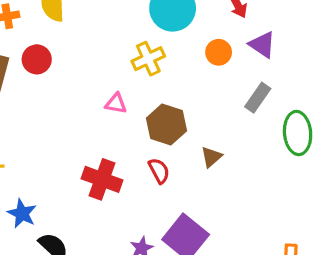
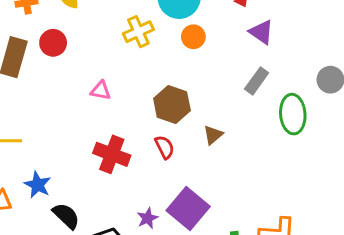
orange circle: (219, 52) -> (193, 37), moved
yellow cross: (148, 59) -> (138, 32), moved
pink triangle: (116, 104) -> (101, 91), moved

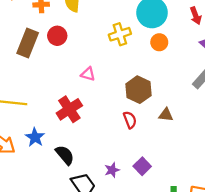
brown triangle: (213, 135) -> (166, 115), turned 40
red cross: (112, 154) -> (69, 109), moved, turned 30
purple square: (188, 209) -> (142, 166), size x0.6
black semicircle: (66, 216) -> (65, 155), moved

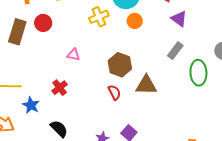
red cross: (69, 109) -> (60, 88), size x0.7
brown triangle: (166, 115) -> (146, 85), size x1.6
blue star: (35, 137) -> (31, 105), moved

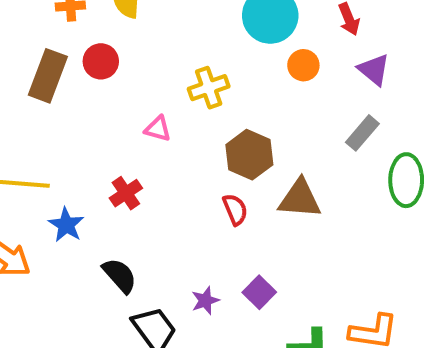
yellow cross: (99, 17) -> (209, 88), moved
orange circle: (135, 21) -> (303, 65), moved

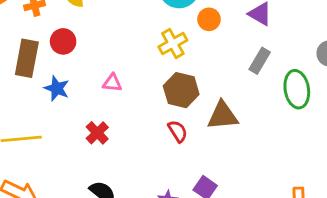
yellow cross: (209, 88) -> (173, 43), moved
blue star: (66, 225) -> (57, 88), moved

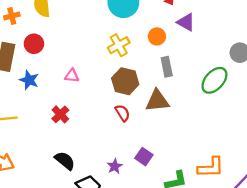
orange circle: (209, 19) -> (157, 36), moved
gray rectangle: (260, 61) -> (167, 67), moved, turned -42
green ellipse: (297, 89) -> (214, 80), turned 52

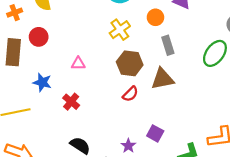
blue star: (29, 80) -> (42, 82), moved
red semicircle: (123, 113) -> (130, 94), turned 84

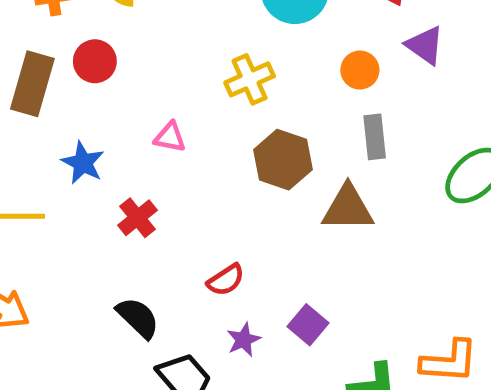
yellow cross: (120, 30) -> (250, 79), moved
red semicircle: (130, 94) -> (226, 280), moved

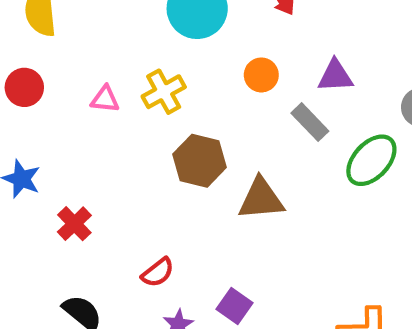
purple triangle: (425, 45) -> (335, 76), moved, turned -33
pink triangle: (170, 137) -> (105, 99), moved
gray rectangle: (375, 137) -> (310, 122), moved, turned -33

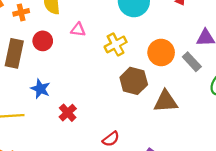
orange circle: (261, 75) -> (161, 53), moved, size x1.5
pink triangle: (105, 99) -> (78, 30), moved

